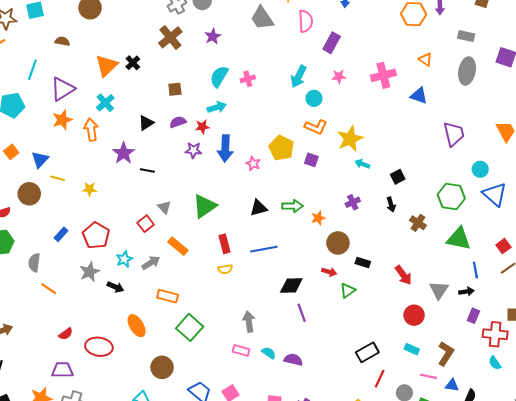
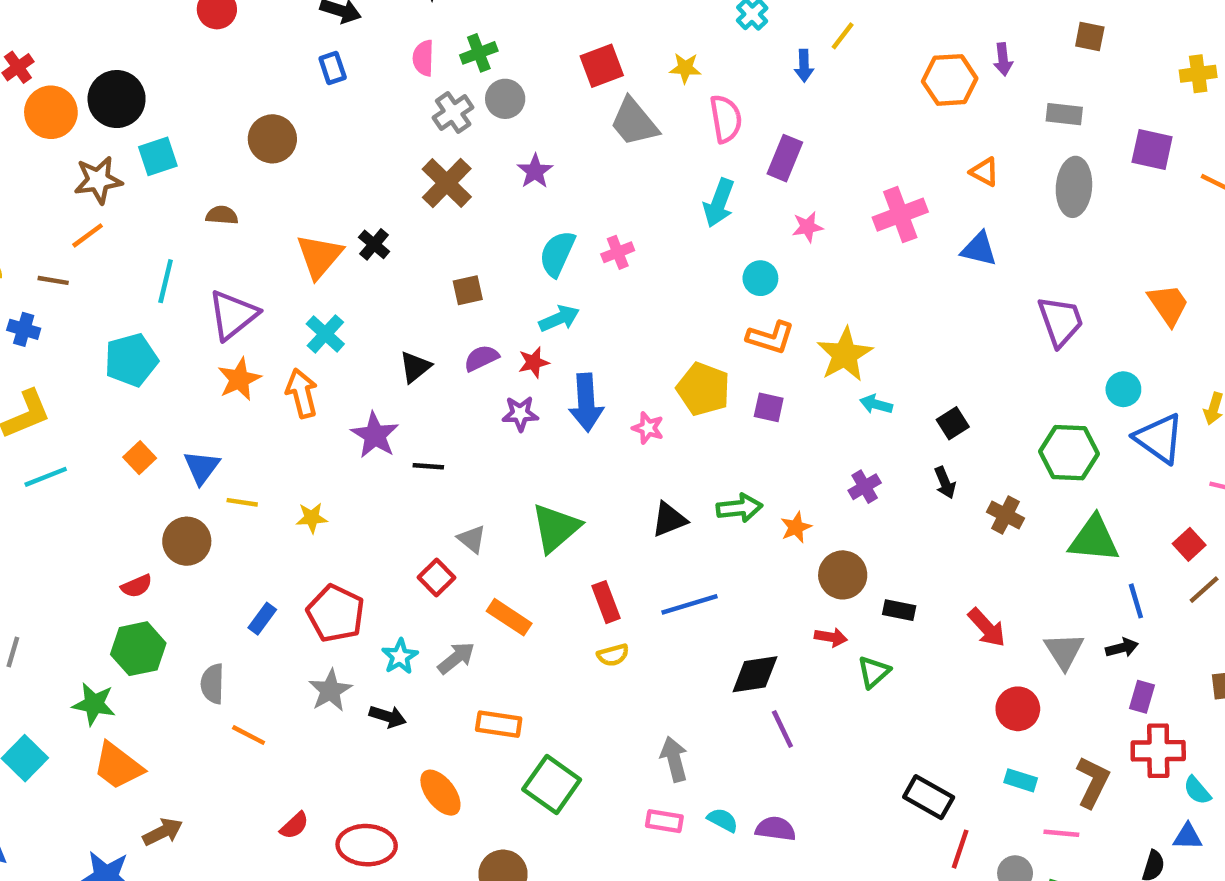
cyan arrow: (299, 76) -> (719, 203), moved
red cross: (495, 334) -> (1158, 751), moved
black rectangle: (367, 352) -> (929, 797), turned 65
blue triangle: (452, 385) -> (1188, 837), moved

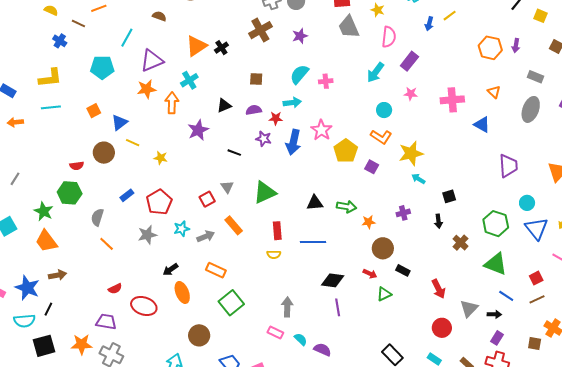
pink star: (648, 428) -> (321, 130), moved, size x1.5
black line: (428, 466) -> (234, 153), moved
blue line: (1136, 601) -> (506, 296), turned -56
black arrow: (388, 717) -> (170, 270), moved, turned 112

